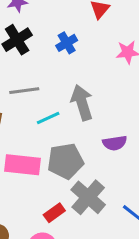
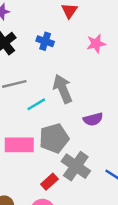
blue cross: (67, 43) -> (45, 41), turned -35

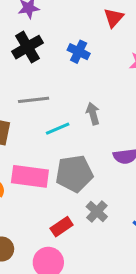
gray arrow: (63, 89) -> (93, 114), size x0.6
gray cross: (76, 166) -> (97, 212), size x0.6

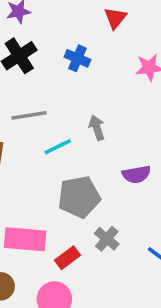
pink rectangle: (30, 176) -> (25, 239), moved

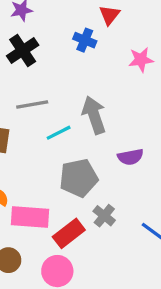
blue cross: (77, 58) -> (85, 40), moved
gray arrow: (97, 128) -> (94, 115), size x1.6
red rectangle: (67, 258) -> (69, 233), size x1.4

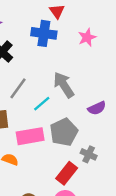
blue cross: (85, 40) -> (44, 33), size x1.5
gray line: (32, 105) -> (18, 88), turned -30
pink rectangle: (30, 217) -> (30, 136), moved

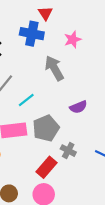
gray arrow: (64, 85) -> (54, 68), moved

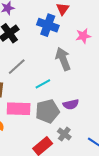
cyan line: (26, 100) -> (43, 84), moved
purple semicircle: (78, 107) -> (71, 104), moved

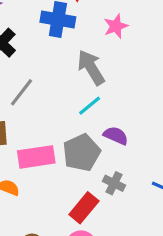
cyan line: (43, 84) -> (90, 106), moved
purple semicircle: (71, 104) -> (116, 136), turned -133

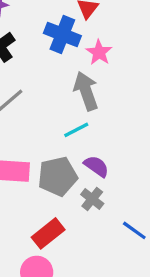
pink star: (116, 26) -> (99, 52), moved, turned -30
gray cross: (114, 183) -> (92, 199), moved

